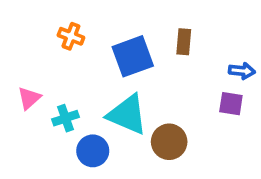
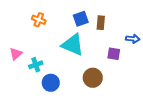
blue square: (133, 56) -> (81, 19), moved, size x0.7
purple square: (231, 104) -> (114, 54), moved
cyan triangle: (127, 114) -> (73, 45), moved

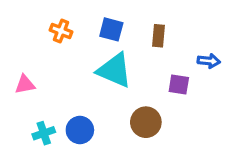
blue square: (81, 19) -> (111, 29), moved, turned 35
pink triangle: (16, 54) -> (25, 84), turned 32
cyan cross: (36, 65) -> (44, 133), moved

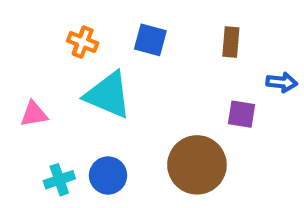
brown rectangle: (158, 36) -> (231, 42), moved
cyan triangle: (114, 70) -> (108, 95), moved
brown circle: (146, 122) -> (197, 165), size x1.4

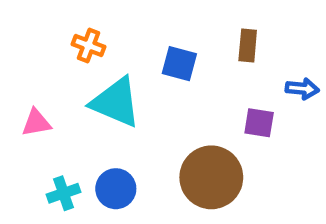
blue square: (150, 40) -> (179, 64), moved

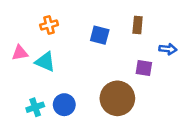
orange cross: (89, 45) -> (49, 25), turned -36
cyan triangle: (116, 102) -> (45, 62), moved, size x0.7
pink triangle: (36, 123) -> (20, 53), moved

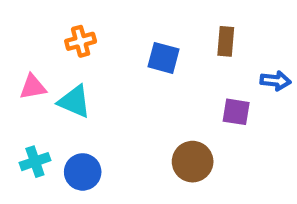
brown circle: (117, 98) -> (193, 162), size x0.7
blue circle: (64, 105) -> (83, 172), moved
cyan cross: (35, 107) -> (35, 162), moved

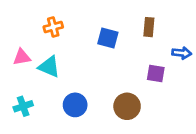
blue circle: (83, 172) -> (75, 105), moved

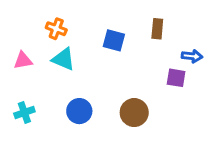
orange cross: (53, 27) -> (56, 29), turned 36
cyan triangle: (49, 67) -> (63, 59), moved
purple square: (156, 73) -> (176, 78), moved

